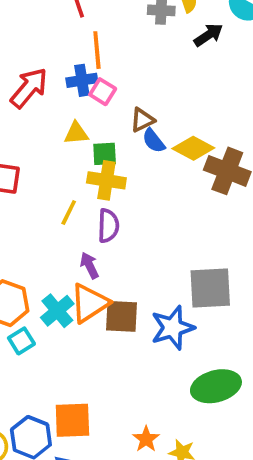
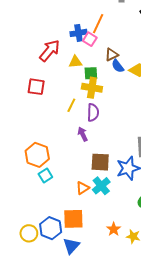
orange line: (97, 50) -> (98, 24), moved, turned 30
red arrow: (29, 88) -> (50, 51), moved
orange triangle: (89, 303) -> (83, 188), moved, size x0.6
cyan cross: (57, 311) -> (101, 186), moved

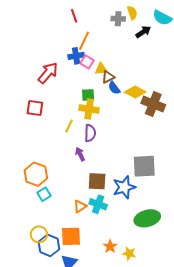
orange line: (98, 24) -> (84, 41), moved
yellow triangle: (75, 62) -> (101, 69), moved
cyan cross: (101, 186) -> (98, 204), turned -30
yellow circle: (29, 233) -> (39, 234), moved

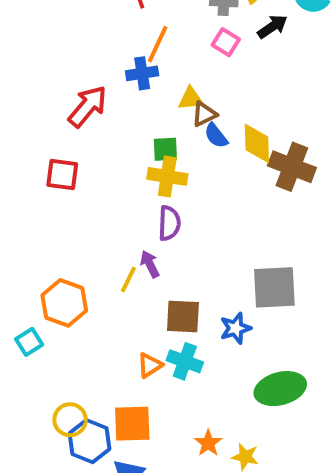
pink square: (87, 62) -> (226, 42), moved
yellow diamond: (135, 92) -> (257, 143), turned 60
yellow line: (69, 126) -> (128, 280), moved
blue star: (124, 187) -> (235, 328), size x0.7
cyan square: (44, 194) -> (29, 342), moved

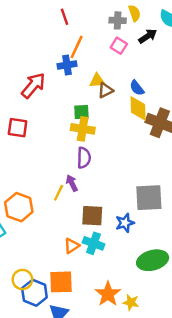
blue semicircle: (216, 136) -> (137, 88), moved
orange star: (208, 443) -> (108, 294), size x1.5

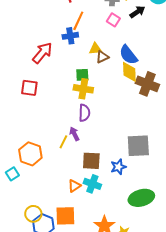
blue semicircle: (137, 88) -> (128, 55), size x1.5

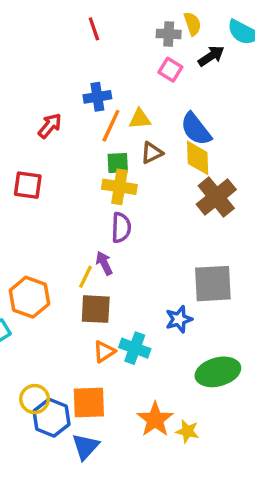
orange line: (78, 21) -> (111, 126), moved
red arrow: (42, 53) -> (50, 126), size x0.7
brown triangle: (102, 57) -> (152, 153), moved
brown cross: (147, 84) -> (216, 197), moved, turned 30
brown square: (91, 161) -> (96, 309), moved

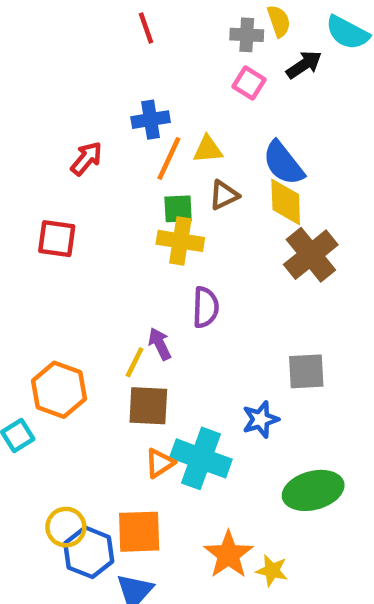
purple semicircle: (121, 228) -> (206, 307), moved
gray square: (213, 284) -> (306, 371), size x0.7
cyan cross: (135, 348) -> (201, 458), size x1.4

